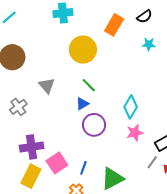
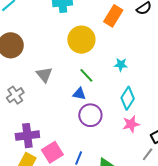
cyan star: (149, 44) -> (121, 65), moved
blue triangle: (82, 104) -> (79, 94), turned 40

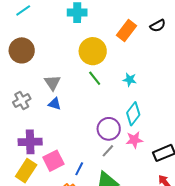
green line: (86, 75) -> (95, 78), moved
blue triangle: (79, 94) -> (55, 104), moved
purple circle: (90, 115) -> (109, 129), moved
gray line: (148, 154) -> (108, 151), moved

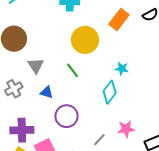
green line: (95, 78) -> (73, 70), moved
gray triangle: (52, 83) -> (36, 66), moved
cyan diamond: (133, 114) -> (110, 92), moved
purple circle: (109, 129) -> (67, 116), moved

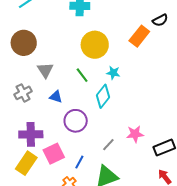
orange rectangle: (119, 19) -> (139, 36), moved
cyan star: (122, 69) -> (113, 73), moved
cyan diamond: (110, 92) -> (103, 96), moved

